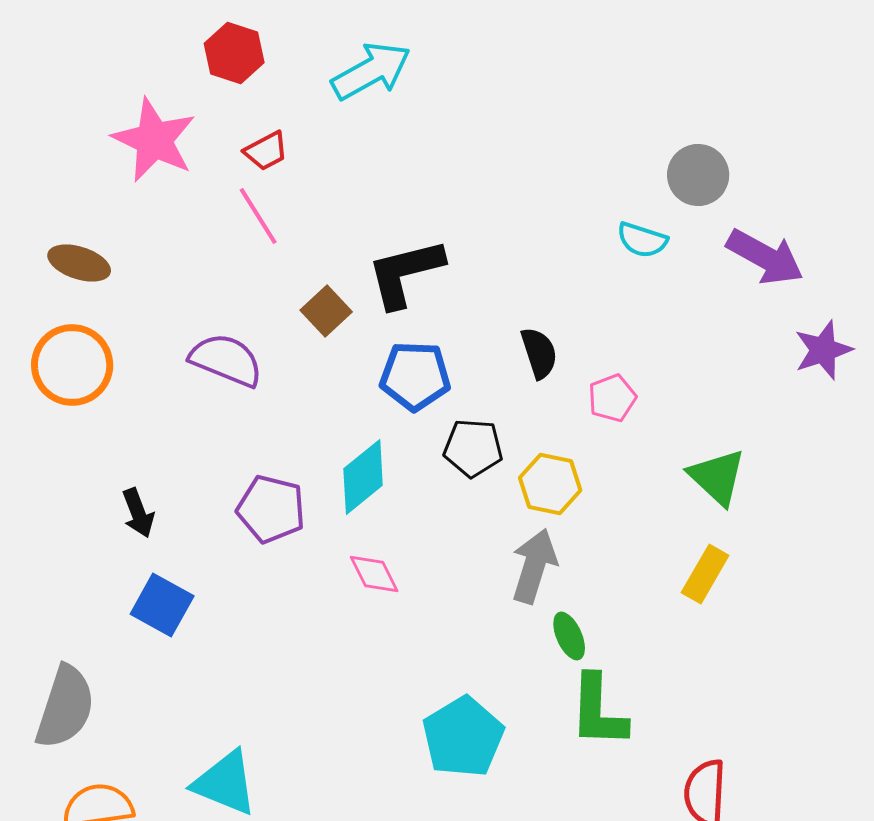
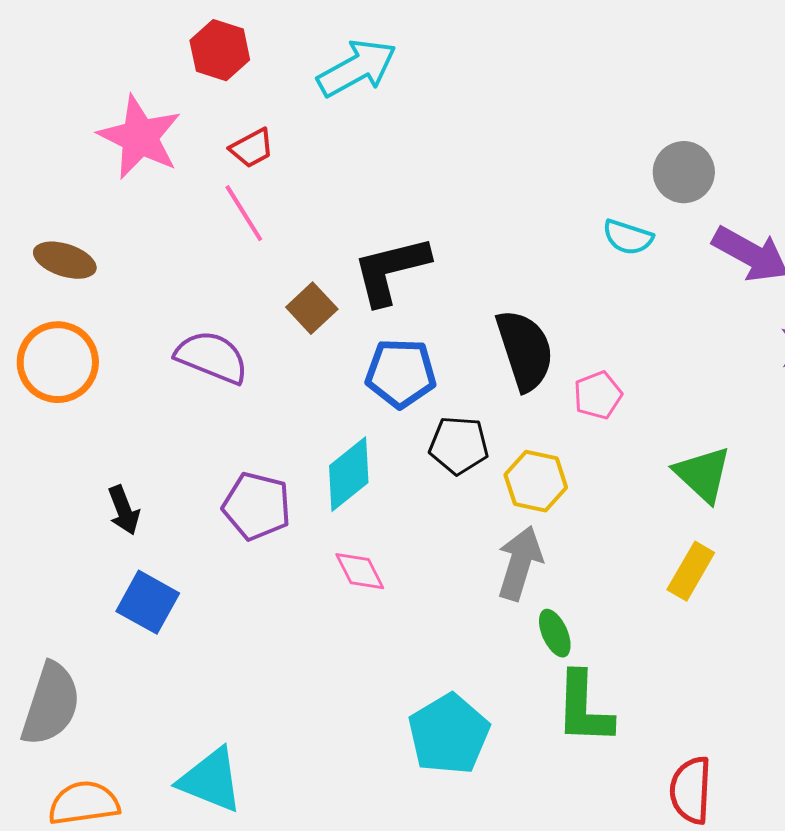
black semicircle: (539, 353) -> (525, 350), size x1.6

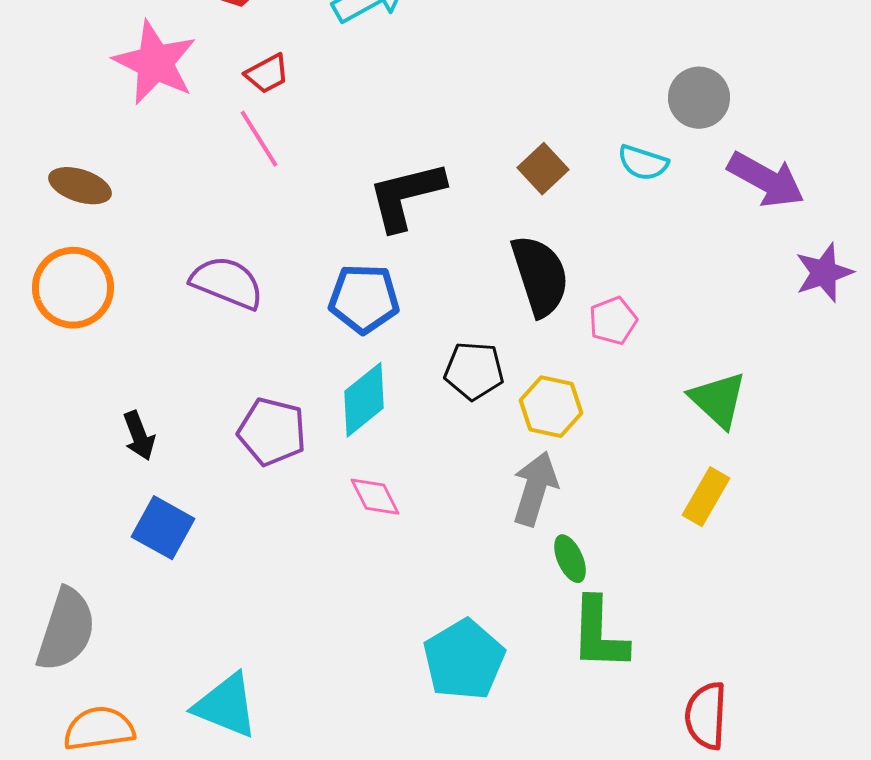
brown square: (312, 308) -> (543, 169), moved
blue pentagon: (401, 373) -> (364, 299), moved

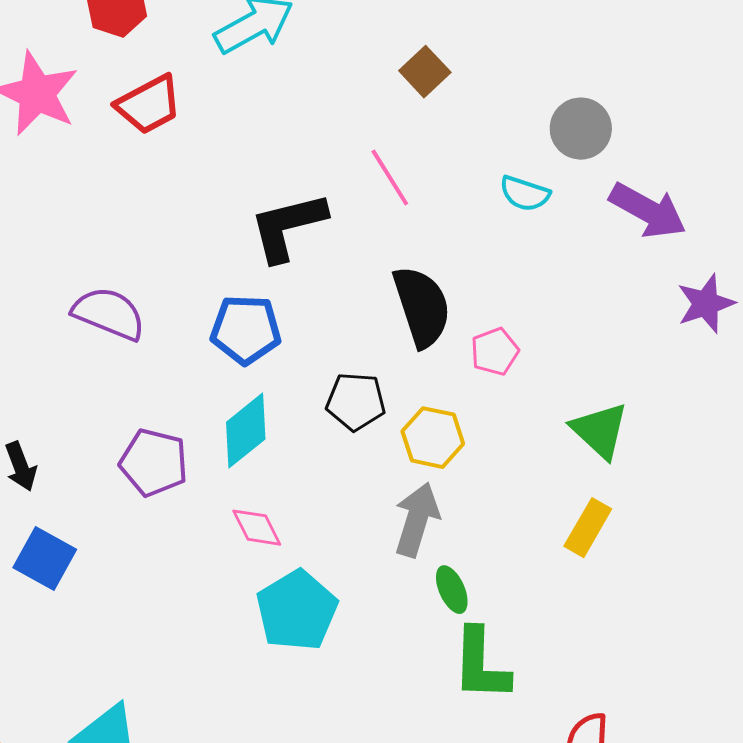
red trapezoid: (267, 74) -> (149, 105), size x1.5
pink line: (259, 139) -> (390, 178), moved
brown square: (543, 169) -> (425, 72), moved
cyan pentagon: (464, 660) -> (297, 611), moved

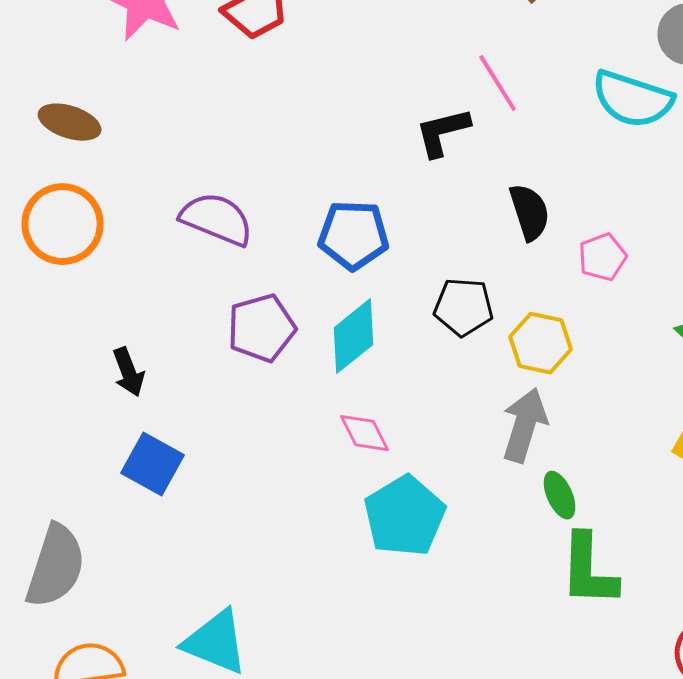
cyan semicircle: (525, 194) -> (633, 99), size x1.6
black L-shape: (288, 227) -> (443, 132), moved, size x0.7
black semicircle: (422, 307) -> (530, 212), size x0.7
purple pentagon: (154, 463) -> (262, 328), moved, turned -30

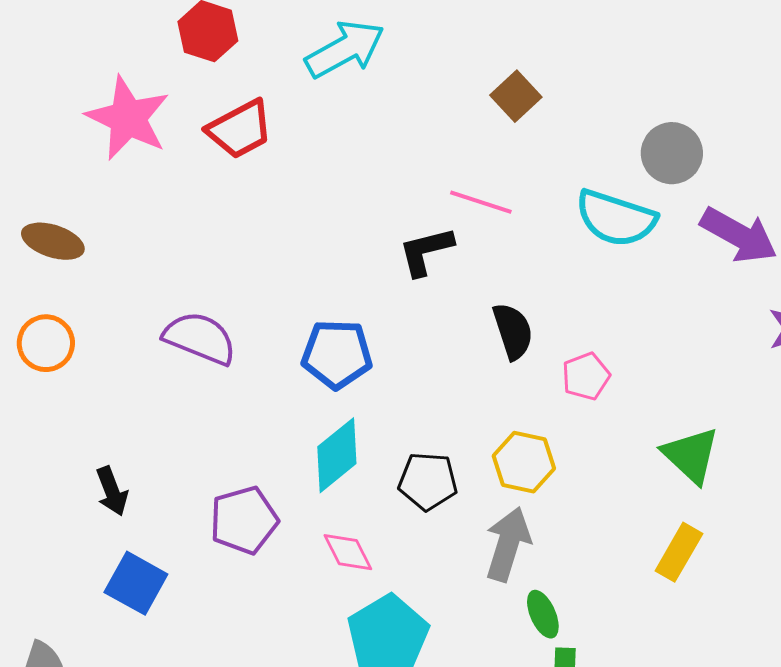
pink line: (498, 83) -> (481, 202), turned -40
orange circle: (63, 224) -> (46, 343), size x0.7
black pentagon: (464, 307) -> (428, 481), moved
purple pentagon: (262, 328) -> (244, 520), moved

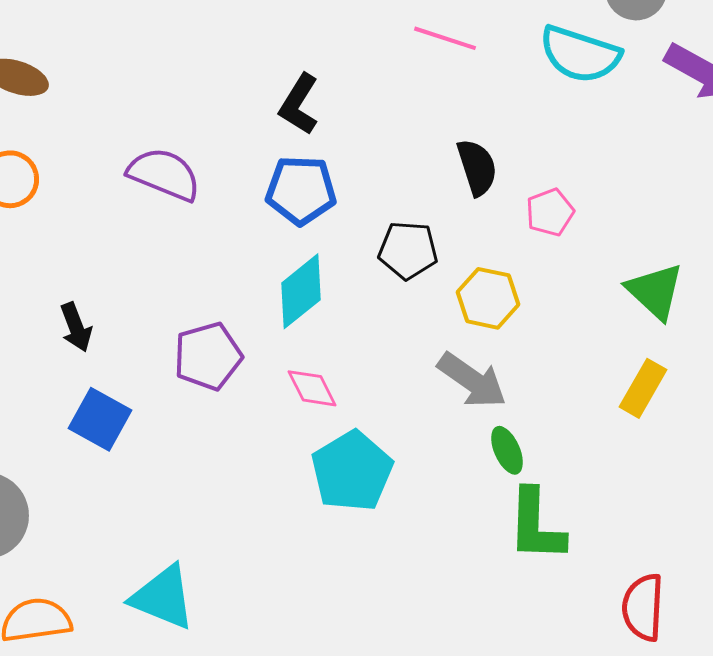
black L-shape: (426, 251) -> (299, 104), moved, turned -44
black pentagon: (428, 481) -> (408, 250), moved
gray arrow: (508, 544) -> (472, 380), turned 108

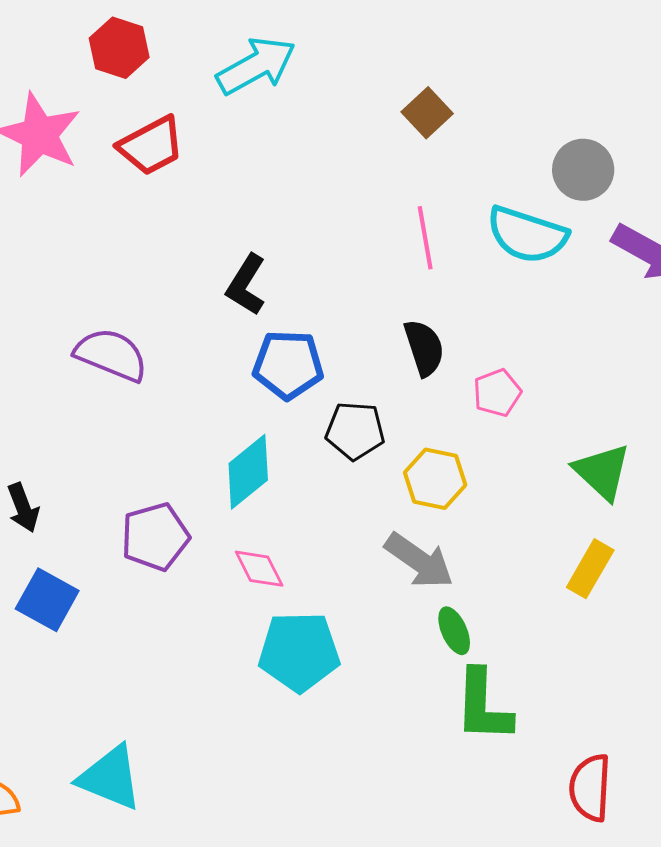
pink line: (445, 38) -> (425, 238), moved, turned 62
blue pentagon: (301, 190) -> (288, 365), moved
cyan pentagon: (352, 471) -> (299, 652), turned 30

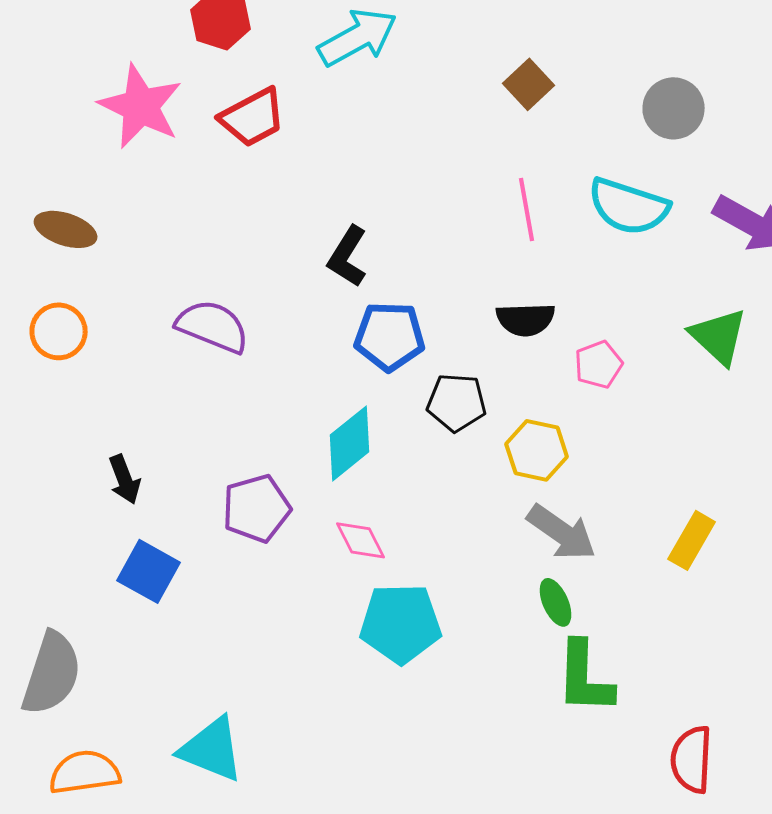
gray circle: (583, 170) -> (674, 108), moved
black semicircle: (424, 348) -> (526, 319), turned 106
green triangle: (602, 472) -> (719, 336), moved
gray arrow: (419, 561) -> (562, 532), moved

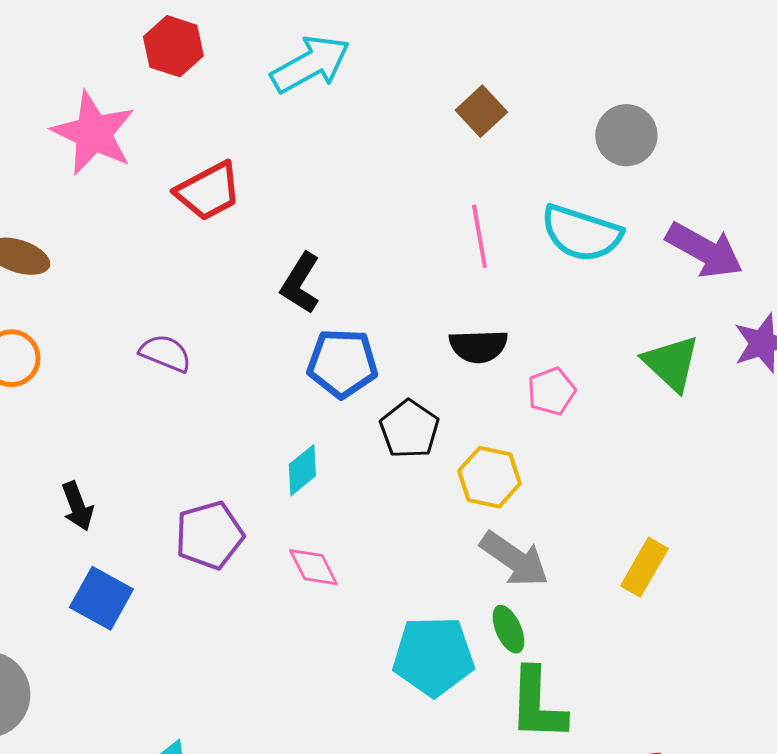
red trapezoid: (253, 117) -> (208, 191), moved
purple semicircle: (213, 326) -> (165, 353), size x0.7
black pentagon: (457, 402) -> (409, 429), turned 30
cyan diamond: (350, 443) -> (302, 470), size x0.7
cyan pentagon: (401, 623) -> (433, 656), moved

